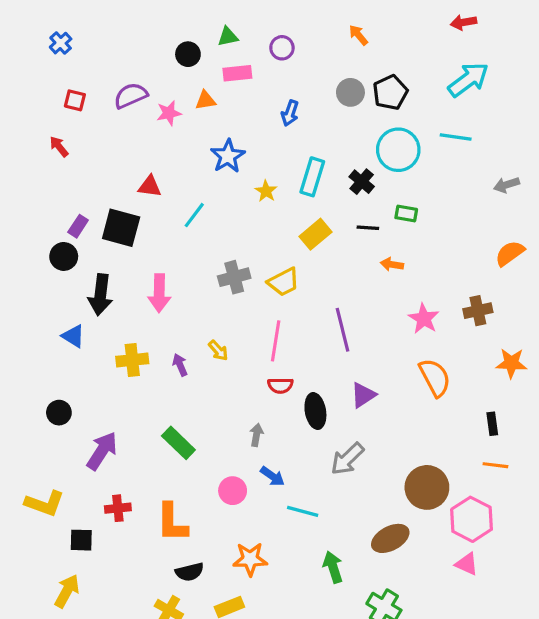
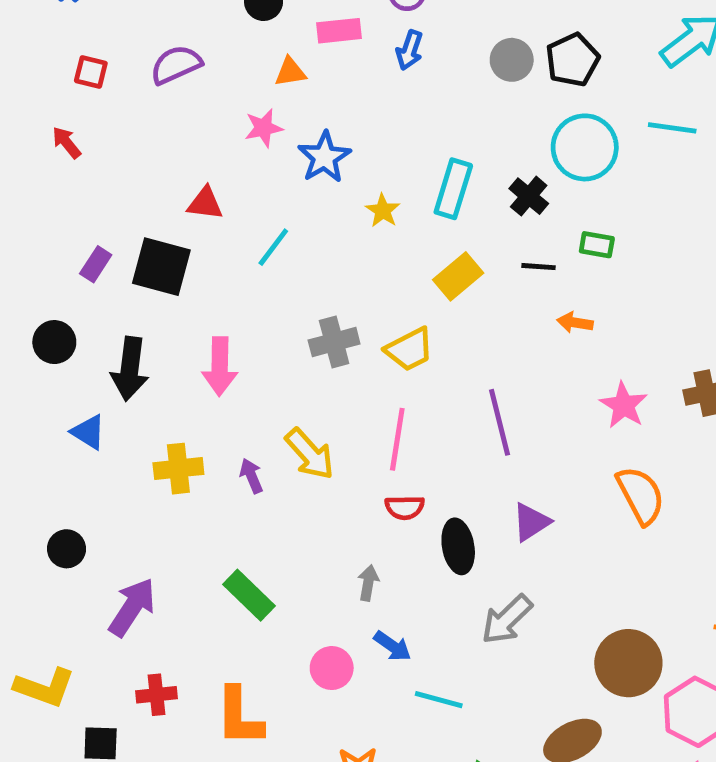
pink star: (169, 113) -> (264, 128), moved
blue arrow: (290, 113) -> (410, 50), moved
black circle: (64, 256) -> (54, 342), moved
yellow arrow: (218, 350) -> (310, 454), size x1.6

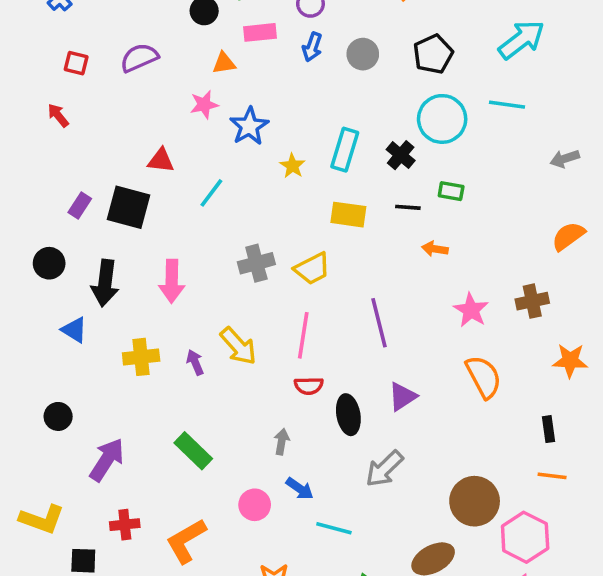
gray circle: (512, 60) -> (363, 54), moved
yellow rectangle: (458, 276) -> (348, 215), turned 48
orange L-shape: (239, 717) -> (186, 541), turned 60

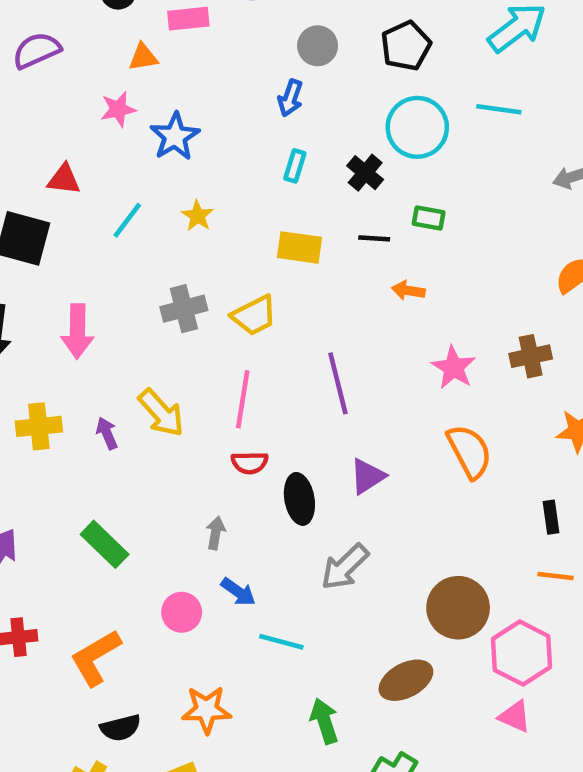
blue arrow: (312, 47) -> (290, 98), moved
cyan rectangle: (345, 150) -> (295, 166), size x0.6
yellow star: (292, 166) -> (197, 216), moved

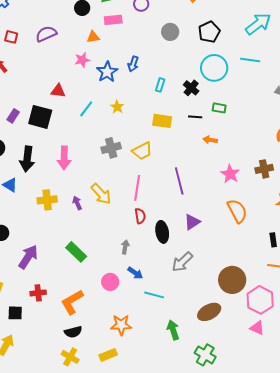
blue arrow: (290, 98) -> (133, 64), moved
red semicircle: (250, 463) -> (140, 216), turned -98
black semicircle: (120, 728) -> (73, 332), moved

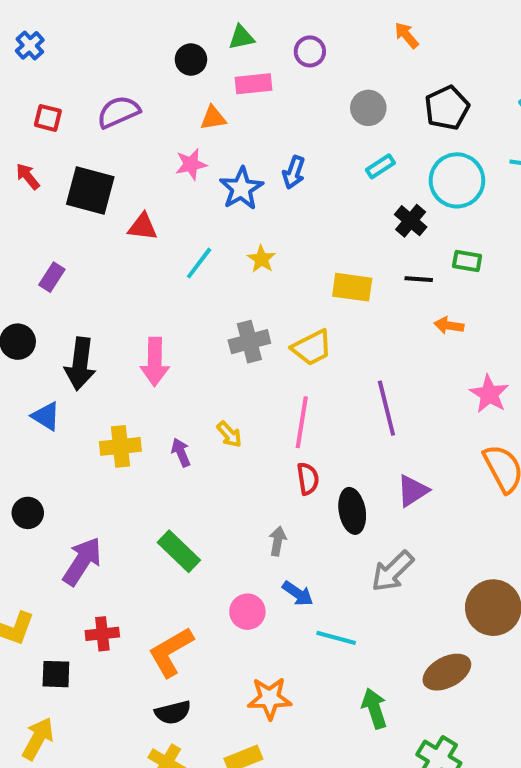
cyan rectangle: (160, 85) -> (380, 166), moved, turned 40
black square: (40, 117) -> (90, 190), moved
yellow arrow: (101, 194) -> (229, 434), size x0.6

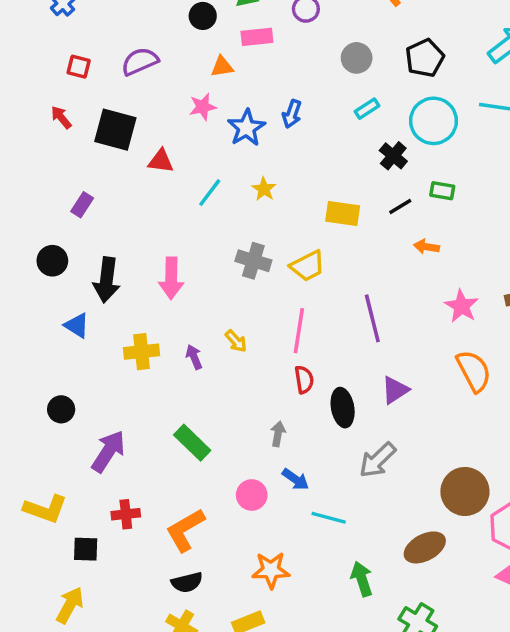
black line: (419, 279) -> (400, 207), turned -35
gray cross: (249, 342) -> (253, 261), turned 32

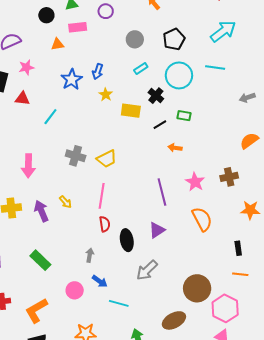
pink star: (203, 107) -> (26, 67), moved
yellow star: (264, 189) -> (106, 95), moved
yellow rectangle: (343, 214) -> (131, 111), moved
purple line: (372, 318) -> (162, 192), moved
purple arrow: (194, 357) -> (41, 211), size x1.5

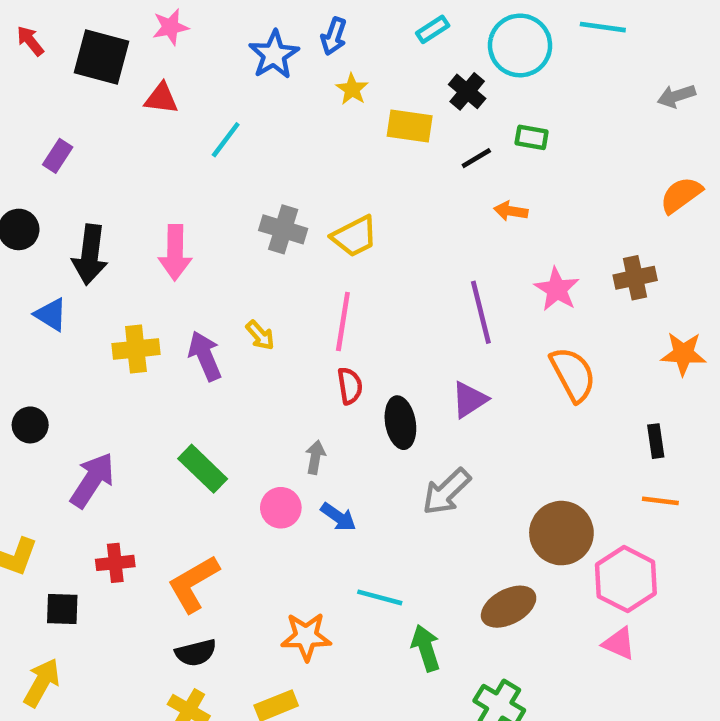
pink circle: (75, 290) -> (281, 508), moved
cyan line: (119, 303) -> (380, 597), moved

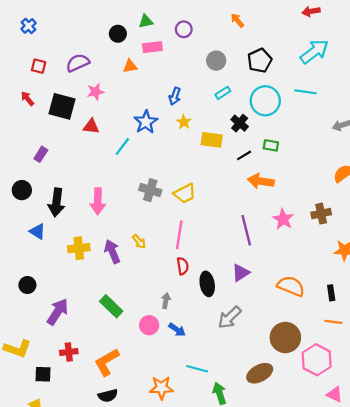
blue star: (274, 55) -> (146, 122), moved
orange arrow: (511, 211) -> (261, 181), size x1.6
orange semicircle: (573, 374) -> (291, 286), moved, turned -40
pink triangle: (619, 643) -> (334, 394), moved

